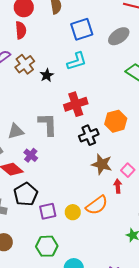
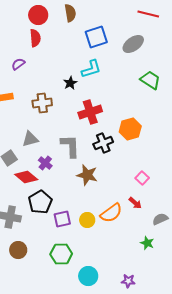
brown cross: (25, 64) -> (42, 103), moved, turned 30
black star: (47, 75) -> (70, 83), moved
gray L-shape: (48, 124) -> (70, 146), moved
brown star: (102, 164) -> (87, 175), moved
red arrow: (118, 186) -> (135, 203), moved, turned 136

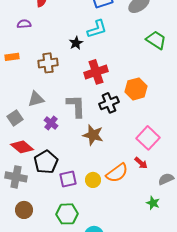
purple semicircle: (18, 64) -> (24, 24), turned 32
red diamond: (26, 177) -> (22, 147), moved
pink square: (142, 178) -> (148, 138), size x1.6

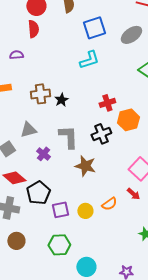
black star: (76, 43) -> (61, 100), moved
red cross: (96, 72) -> (107, 103), moved, size x0.7
orange semicircle: (117, 173) -> (109, 204), size x0.7

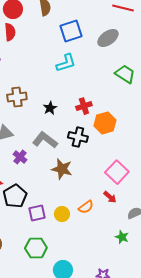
black star: (61, 100) -> (50, 108), moved
black cross: (101, 134) -> (78, 137), turned 36
gray L-shape: (68, 137) -> (45, 140), turned -50

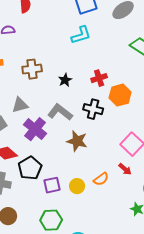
purple cross: (20, 157) -> (35, 129), size x1.6

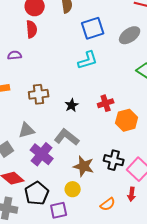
black cross: (93, 109) -> (114, 160), moved
red arrow: (125, 169) -> (132, 194), turned 56
yellow circle: (77, 186) -> (73, 189), moved

